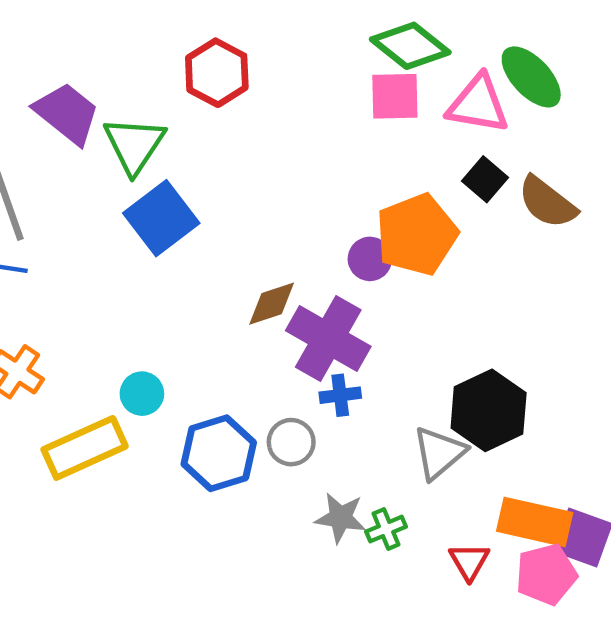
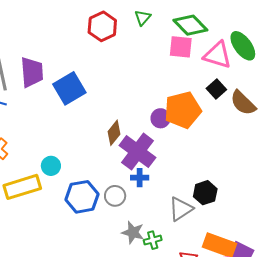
purple trapezoid: (67, 113) -> (32, 72), moved, turned 40
green triangle: (134, 145) -> (143, 18), moved, size x0.6
brown diamond: (272, 304) -> (114, 133), turned -40
black hexagon: (489, 410) -> (205, 193), size x0.7

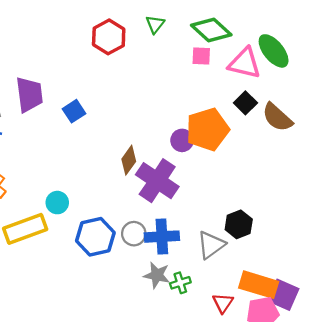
pink square: (181, 47) -> (201, 56), size x0.7
blue square: (69, 88) -> (74, 111), size x0.6
blue cross: (140, 178) -> (162, 237), moved, size x1.6

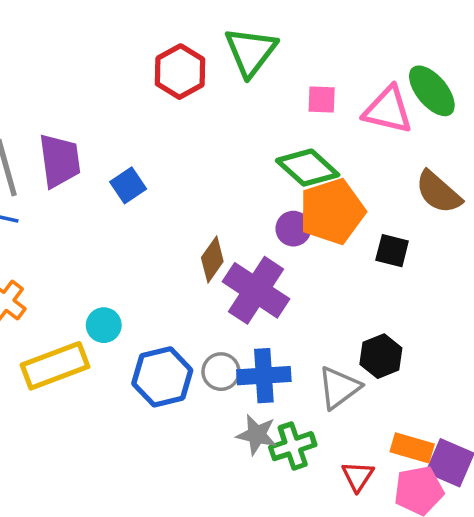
green triangle: (155, 24) -> (251, 52), size x1.8
green diamond: (211, 30) -> (308, 168), moved
black square: (245, 103) -> (392, 251), moved, turned -30
green cross: (180, 283) -> (293, 446), size x1.4
orange rectangle: (259, 285) -> (412, 448), size x0.7

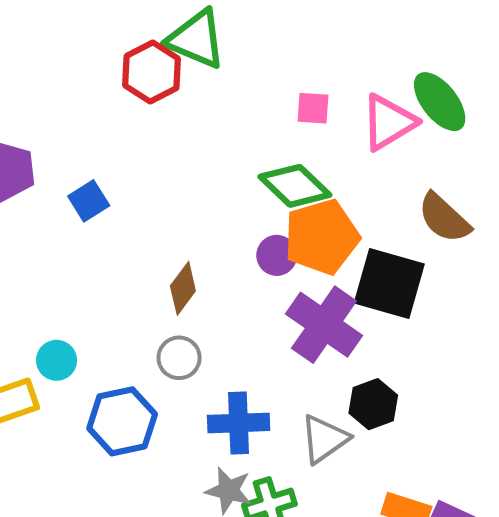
green triangle: (251, 52) -> (196, 39), moved, turned -46
pink triangle: (388, 110) -> (389, 122), turned -46
black square: (392, 251) -> (389, 284), size x1.8
purple cross: (256, 290) -> (324, 325), moved
gray circle: (221, 372) -> (179, 358), moved

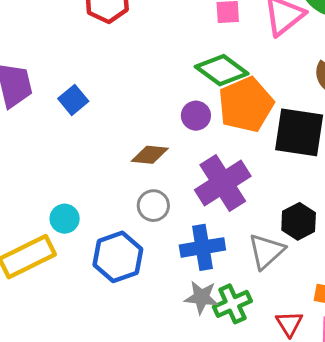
purple circle: (277, 255) -> (196, 116), moved
brown diamond: (183, 288) -> (150, 155), turned 66
purple cross: (324, 325) -> (223, 183), moved, turned 30

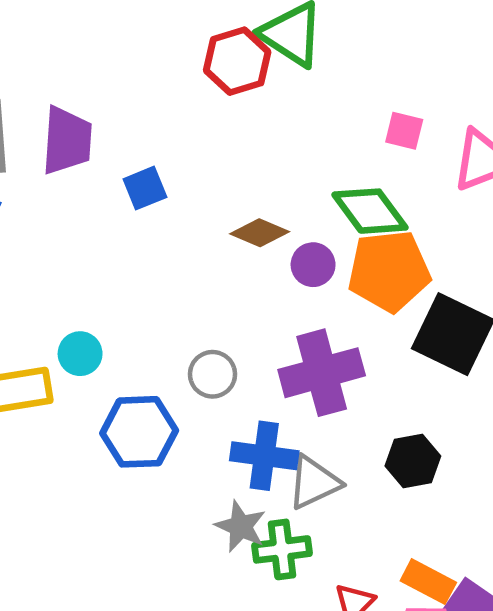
brown diamond: (150, 155) -> (260, 233), moved
gray triangle: (266, 251) -> (314, 482), moved

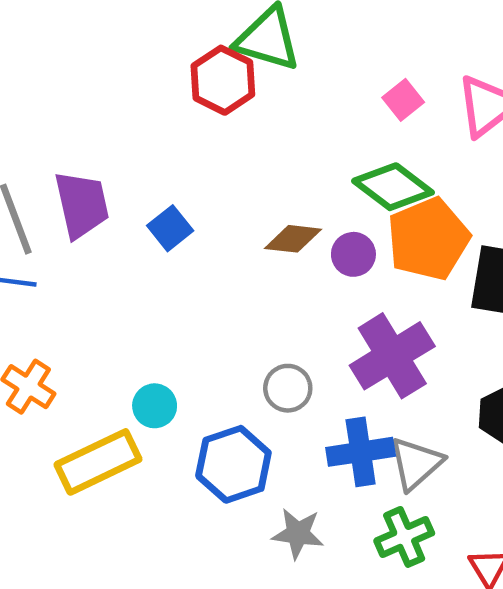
pink square: (404, 131) -> (403, 100), turned -36
gray star: (241, 526) -> (298, 533), moved

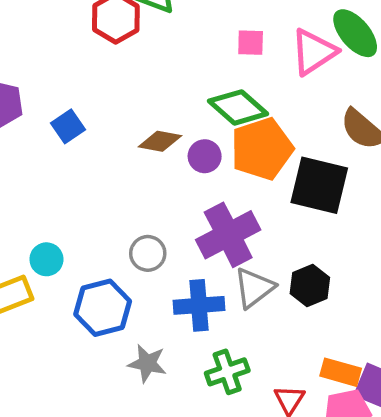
pink square: (403, 100) -> (251, 43), turned 36
gray triangle: (416, 463) -> (254, 288), moved

